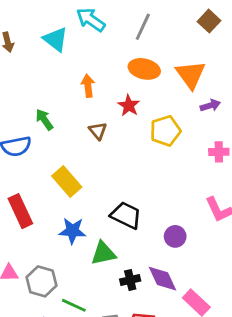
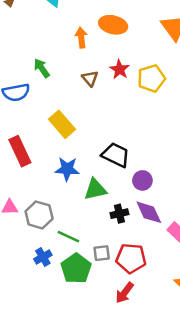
orange ellipse: (144, 69) -> (113, 25), moved
red star: (129, 106) -> (119, 69), moved
purple circle: (175, 236) -> (142, 180), moved

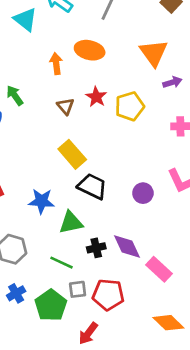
yellow rectangle: (62, 124) -> (72, 154), moved
purple circle: (142, 180) -> (143, 193), moved
green line: (68, 237) -> (61, 263), moved
red arrow: (125, 293) -> (88, 333), moved

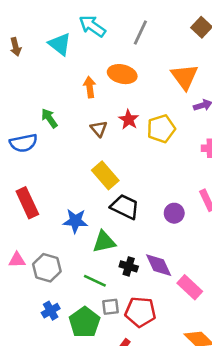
black cross: (96, 248) -> (129, 266), turned 30

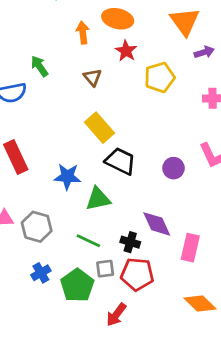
red star: (129, 120) -> (126, 51), moved
black cross: (129, 266) -> (130, 242), moved
pink rectangle: (190, 287) -> (190, 248), turned 60

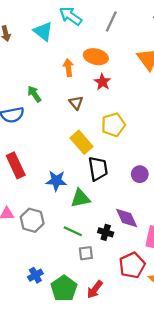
yellow pentagon: (160, 77) -> (113, 125), moved
black trapezoid: (120, 161) -> (98, 169), turned 55
blue cross: (41, 273) -> (35, 275), moved
red pentagon: (137, 274) -> (132, 265), moved, turned -30
green pentagon: (77, 285) -> (64, 288), moved

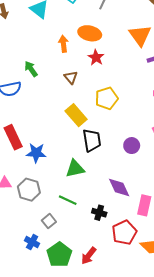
blue star: (56, 181) -> (36, 153), moved
black cross: (106, 232) -> (99, 213), moved
gray square: (86, 253) -> (49, 221), moved, turned -32
blue cross: (35, 275) -> (32, 242), turned -32

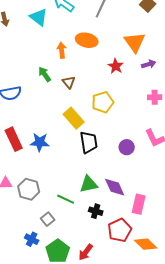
red star: (96, 57) -> (116, 66), moved
green arrow: (31, 69) -> (45, 74), moved
blue star: (36, 153) -> (40, 142), moved
green triangle: (75, 169) -> (89, 184), moved

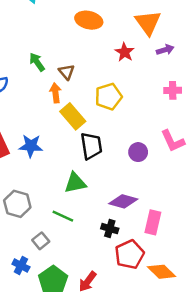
orange arrow: (62, 50) -> (55, 93), moved
green triangle: (89, 184) -> (75, 183), moved
purple diamond: (115, 187) -> (123, 201), turned -50
black cross: (96, 211) -> (110, 229), moved

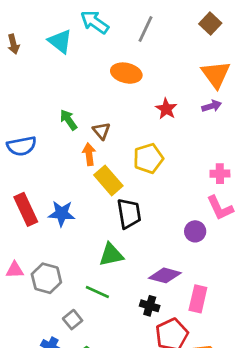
orange triangle: (148, 23) -> (216, 74), moved
pink cross: (173, 90) -> (220, 174), moved
purple circle: (138, 152) -> (195, 231), moved

